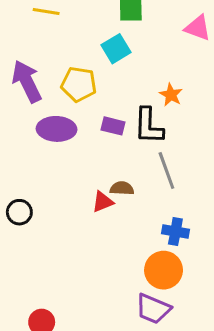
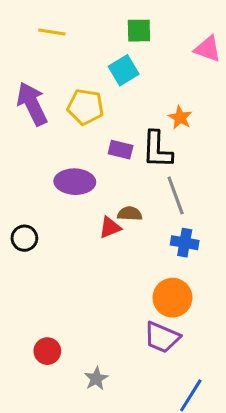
purple ellipse: (57, 129) -> (75, 182), moved
blue cross: (175, 231) -> (185, 243), moved

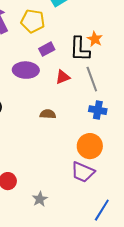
orange star: (180, 118) -> (95, 39), moved
purple rectangle: (121, 150) -> (47, 49), moved, turned -42
brown semicircle: (130, 214) -> (48, 114), moved
red triangle: (110, 227) -> (63, 77), moved

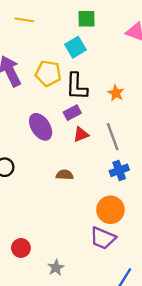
purple rectangle: (47, 49) -> (72, 113), moved
black L-shape: (80, 49) -> (77, 86), moved
purple ellipse: (26, 70) -> (41, 127), turned 55
blue cross: (98, 110) -> (119, 170), turned -30

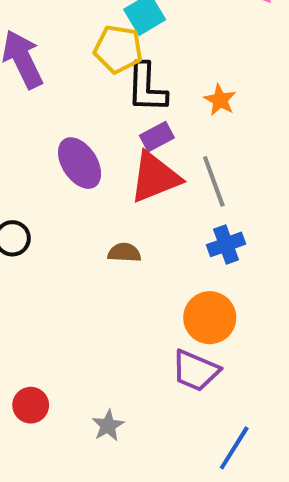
yellow pentagon: (48, 73) -> (118, 49), moved
purple rectangle: (72, 113) -> (157, 137), moved
red triangle: (81, 134) -> (155, 177), size x1.8
red circle: (21, 248) -> (31, 405), moved

